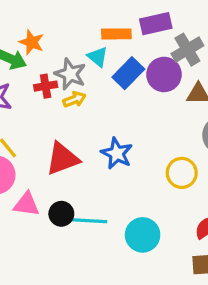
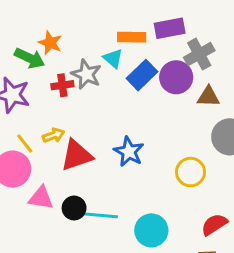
yellow arrow: (74, 99) -> (54, 135), moved

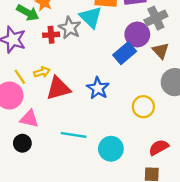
cyan triangle: (113, 59) -> (91, 17), size x1.5
blue rectangle: (142, 75) -> (125, 53), moved
brown triangle: (208, 97) -> (161, 51), turned 42
black circle: (74, 208) -> (22, 143), moved

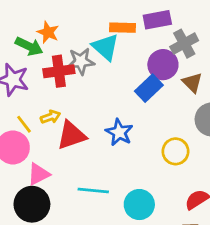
gray star: (70, 28) -> (81, 61), turned -30
red cross: (51, 35) -> (59, 71), size x1.5
pink triangle: (29, 119) -> (39, 174), turned -36
black circle: (22, 143) -> (32, 204), size x1.6

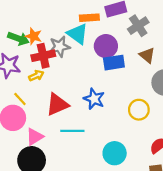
orange star: (48, 32) -> (34, 36), moved
purple circle: (163, 65) -> (106, 46), moved
blue rectangle: (149, 88) -> (114, 63), turned 40
yellow arrow: (50, 117) -> (36, 76), moved
cyan line: (93, 190) -> (72, 131), moved

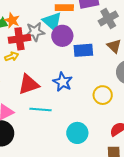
purple circle: (106, 46) -> (62, 36), moved

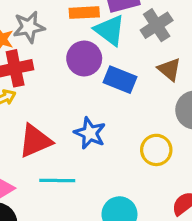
cyan triangle: (52, 21) -> (110, 30), moved
gray star: (35, 32) -> (29, 27), moved
blue rectangle: (83, 50) -> (120, 80), turned 30

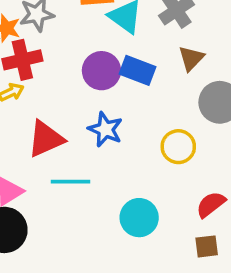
purple circle: (84, 58) -> (101, 71), moved
brown triangle: (169, 69) -> (191, 58), turned 35

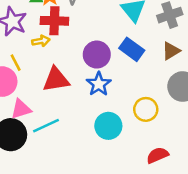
purple circle: (101, 71) -> (97, 55), moved
cyan line: (70, 182) -> (46, 126), moved, turned -40
cyan circle: (139, 218) -> (108, 126), moved

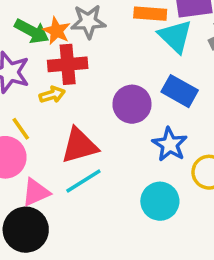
blue star: (99, 84) -> (170, 144), moved
cyan line: (46, 126) -> (83, 181), moved

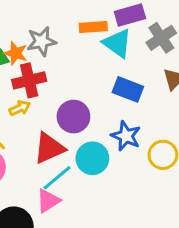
purple circle: (132, 104) -> (73, 117), moved
pink triangle: (36, 192) -> (48, 201), moved
cyan circle: (160, 201) -> (92, 158), moved

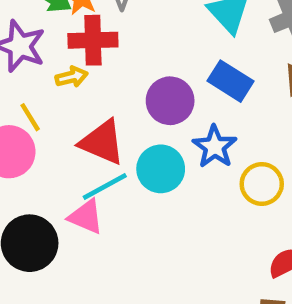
purple circle: (73, 117) -> (170, 101), moved
red triangle: (49, 148) -> (102, 142), turned 36
pink triangle: (48, 201) -> (86, 217), turned 44

